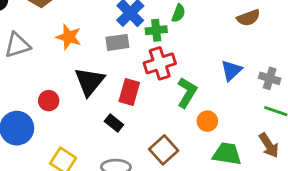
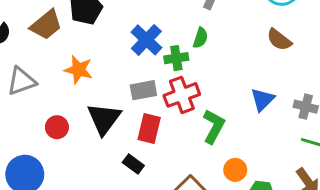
brown semicircle: (248, 18) -> (279, 40), turned 60
gray rectangle: (117, 42) -> (143, 90), moved
red circle: (49, 101) -> (57, 127), moved
orange circle: (207, 121) -> (235, 170), moved

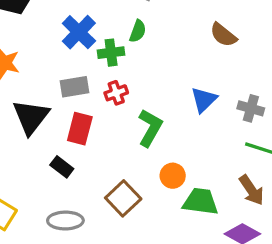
red cross: (182, 95) -> (116, 93), size x0.6

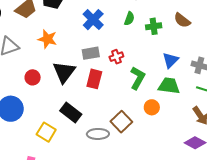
green cross: (111, 53) -> (154, 26), moved
black rectangle: (62, 167) -> (71, 112), moved, size x1.5
green trapezoid: (201, 202) -> (169, 86), moved
gray ellipse: (65, 221) -> (98, 134), moved

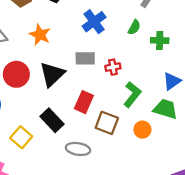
red circle: (33, 77) -> (16, 74), size x1.5
red rectangle: (94, 79) -> (84, 102), moved
brown square: (121, 122) -> (107, 123), moved, turned -35

